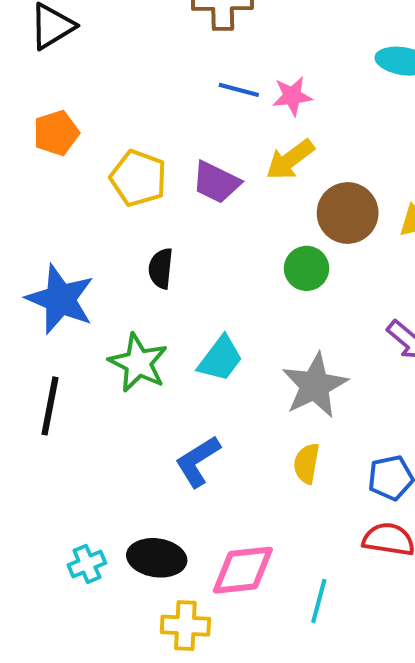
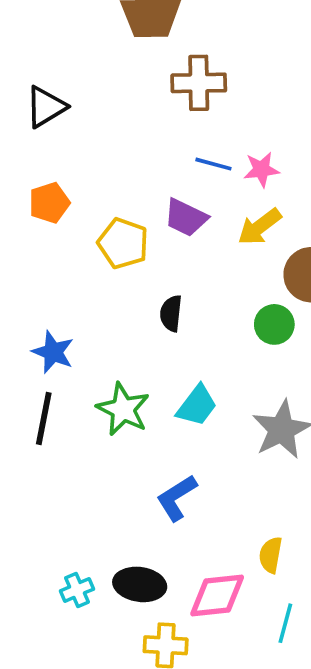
purple trapezoid: (216, 182) -> (186, 218), moved
black semicircle: (161, 268) -> (171, 313), moved
blue star: (60, 299) -> (53, 352), size x0.7
black line: (50, 406) -> (44, 418), moved
yellow semicircle: (307, 463) -> (271, 555), moved

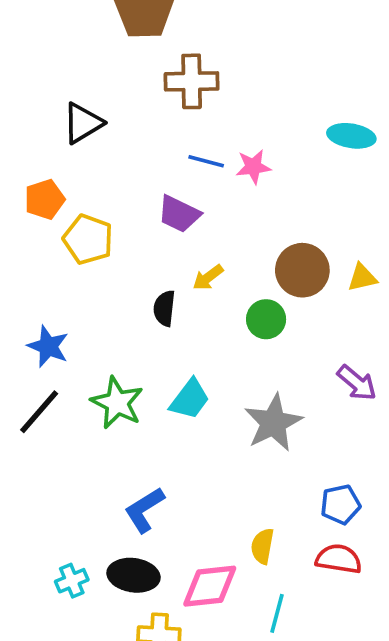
black triangle: (46, 107) -> (83, 123), moved
yellow arrow: (260, 227) -> (208, 277), moved, size x0.7
yellow pentagon: (123, 243) -> (88, 239), moved
black line: (44, 418) -> (39, 412), turned 30
blue L-shape: (177, 498) -> (144, 510), moved

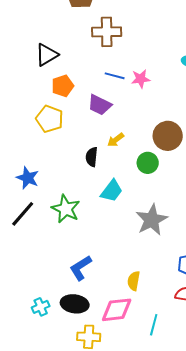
orange pentagon: (45, 199) -> (63, 86), moved
cyan trapezoid: (190, 399) -> (112, 191), moved
yellow semicircle: (262, 546) -> (134, 281), moved

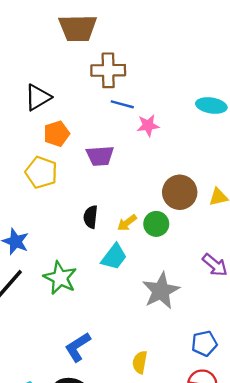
blue line: (115, 76) -> (122, 104), moved
purple trapezoid: (100, 105) -> (100, 156), turned -30
yellow arrow: (116, 140) -> (127, 223), moved

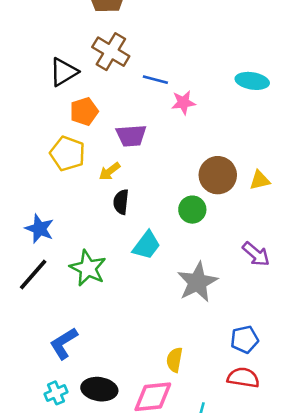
brown cross: (108, 70) -> (111, 52), moved, turned 32
yellow arrow: (127, 223) -> (110, 171), moved
blue L-shape: (78, 347) -> (64, 343), moved

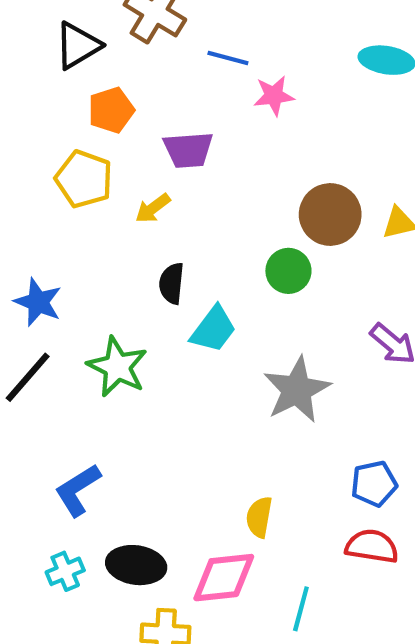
black semicircle: (121, 202) -> (172, 283), moved

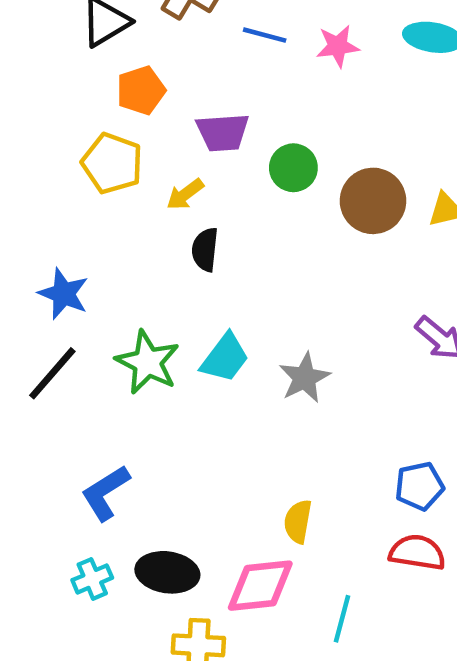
pink star: (274, 96) -> (338, 46), moved
green circle: (288, 271) -> (293, 168), moved
black semicircle: (172, 283) -> (205, 250), moved
cyan trapezoid: (213, 329) -> (225, 358), moved
gray star: (297, 390) -> (304, 378), moved, size x0.7

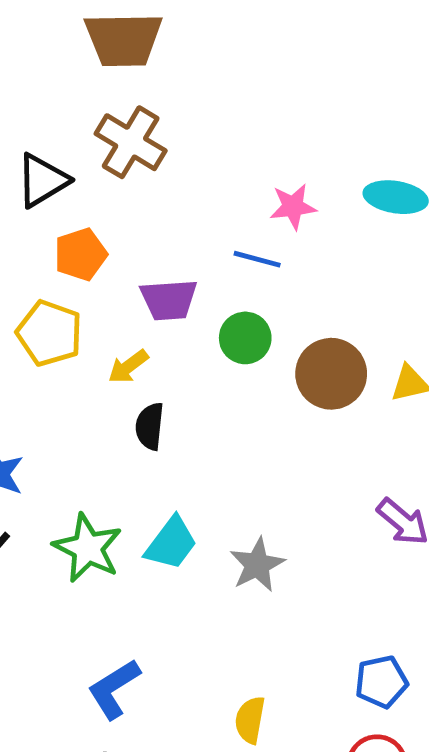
blue line: (265, 35) -> (257, 259), moved
blue L-shape: (105, 493) -> (114, 689), moved

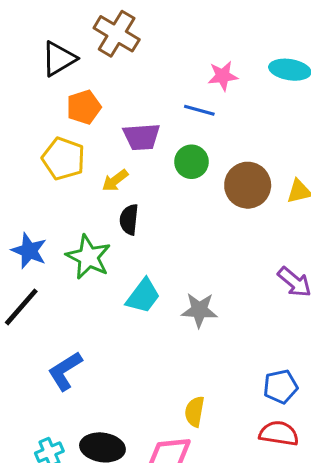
green star: (88, 548) -> (88, 257), moved
gray star: (257, 565) -> (199, 310), turned 30
blue L-shape: (114, 689) -> (65, 371), moved

